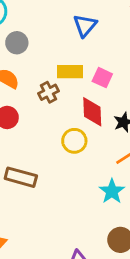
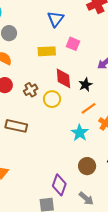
pink square: (102, 78) -> (73, 44), moved
brown cross: (49, 92) -> (31, 90), moved

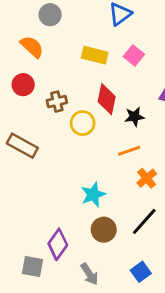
cyan star: (80, 133) -> (93, 195), moved

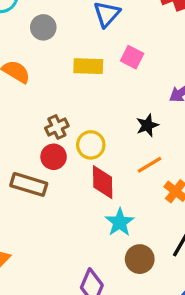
gray circle: (50, 15) -> (43, 27), moved
red circle: (23, 85) -> (54, 157), moved
red diamond: (107, 99) -> (103, 182), moved

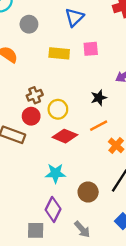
pink square: (132, 57) -> (91, 49), turned -35
red diamond: (103, 182) -> (65, 136), turned -70
cyan star: (120, 222) -> (55, 173), moved, turned 30

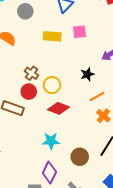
brown cross: (35, 95) -> (31, 73), turned -32
orange line: (99, 126) -> (97, 96), moved

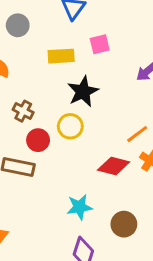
brown cross: (31, 73) -> (23, 111), moved
black star: (87, 74) -> (83, 92), moved, size x1.5
red diamond: (59, 108) -> (114, 166), moved

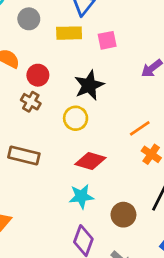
yellow rectangle: (61, 56) -> (69, 33), moved
red circle: (38, 140) -> (38, 75), moved
red diamond: (114, 166) -> (90, 161), moved

